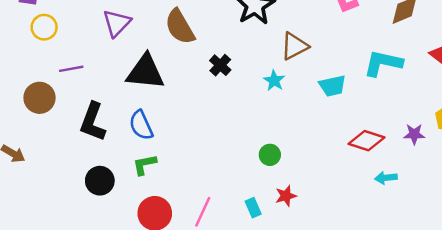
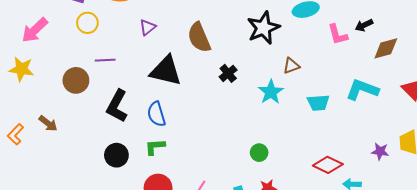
purple triangle: (117, 23) -> (148, 27), size x0.7
brown triangle: (294, 46) -> (291, 66), size x0.7
cyan star: (274, 81) -> (271, 92), size x1.4
red diamond: (367, 141) -> (328, 165), moved

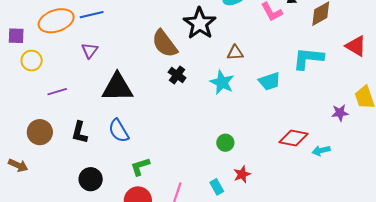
brown semicircle: (199, 37) -> (165, 44), moved
brown triangle: (291, 66) -> (235, 53), turned 30
brown circle: (76, 80) -> (40, 132), moved
black L-shape: (117, 106) -> (79, 132), size x0.7
green L-shape: (155, 147) -> (140, 167), moved

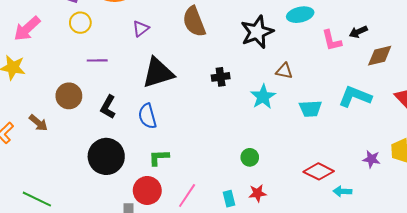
brown semicircle: (165, 44) -> (194, 22), moved
black cross: (177, 75) -> (221, 77), turned 30
black triangle: (117, 87) -> (158, 73), turned -32
black circle: (91, 179) -> (106, 156), size x1.5

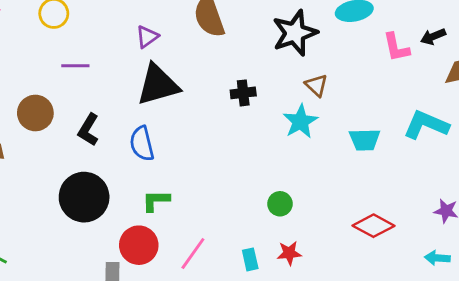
purple triangle: (141, 29) -> (147, 37), moved
brown triangle: (284, 71) -> (316, 85), moved, turned 30
cyan arrow: (342, 191) -> (437, 258), moved

